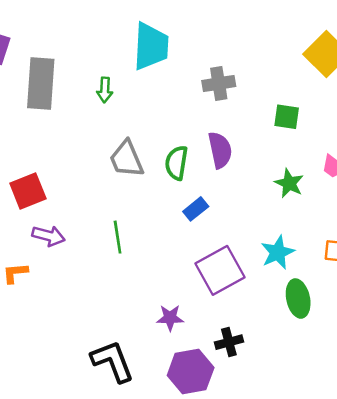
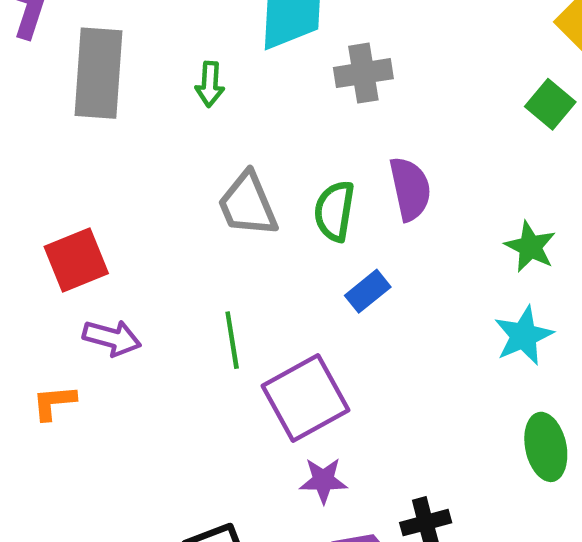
gray cross: (219, 83) -> (363, 73), moved
green square: (287, 117) -> (550, 104), moved, turned 32
cyan star: (278, 252) -> (524, 336), moved
purple square: (220, 270) -> (305, 398), moved

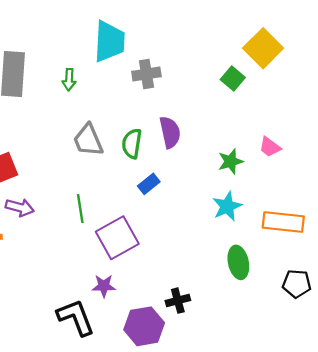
green square: (550, 104) -> (233, 78), moved
green star: (530, 247) -> (231, 161), turned 30
purple star: (323, 480) -> (104, 286), moved

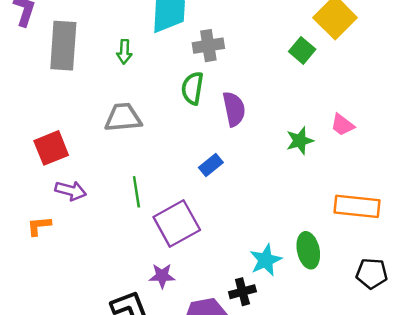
gray trapezoid: (88, 140) -> (123, 117), moved, turned 108
green semicircle: (132, 144) -> (193, 88), moved
cyan star: (227, 206) -> (266, 260), moved

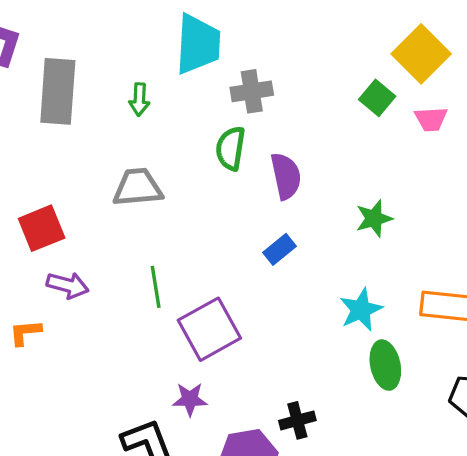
pink trapezoid: (342, 125) -> (431, 119), moved, turned -40
blue rectangle: (211, 165) -> (279, 249), moved
cyan star: (266, 260) -> (361, 310), moved

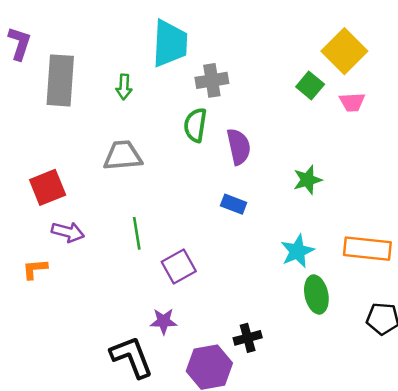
blue rectangle: (279, 249) -> (234, 204), turned 60
purple square: (209, 329) -> (179, 266), size x0.7

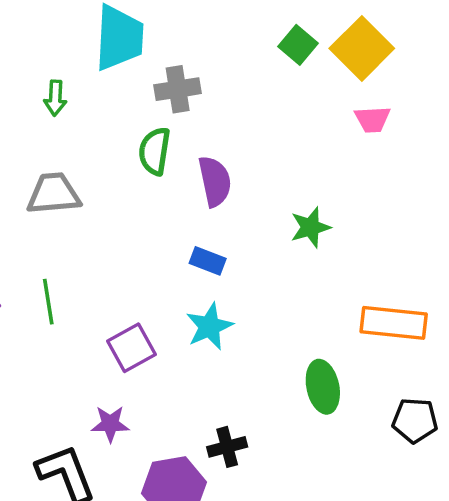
green square: (310, 86) -> (298, 45), moved
green line: (137, 233) -> (48, 302), moved
cyan star: (297, 251) -> (209, 326), moved

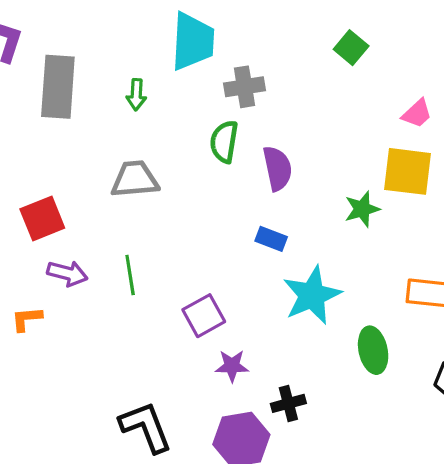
yellow square: (362, 48) -> (408, 171), moved, turned -38
pink trapezoid: (372, 119) -> (417, 113), turned -40
cyan star: (209, 326) -> (312, 295), moved, size x1.4
purple star: (110, 424) -> (232, 366), moved

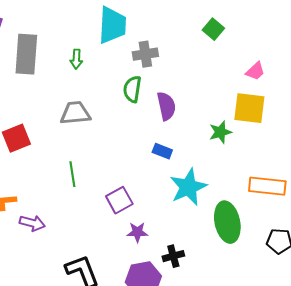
purple arrow: (67, 273) -> (32, 223), moved
green ellipse: (373, 350) -> (227, 222), size x1.4

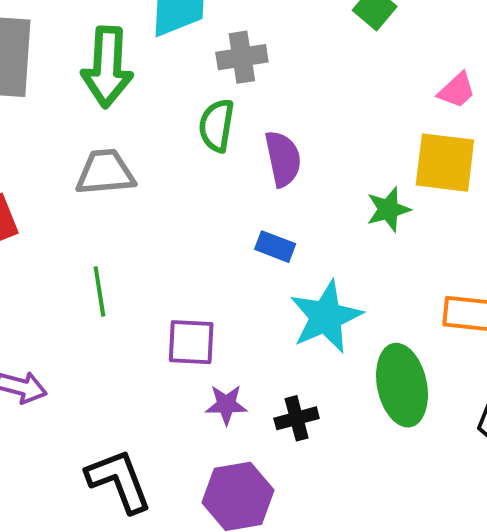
green arrow: (76, 59) -> (107, 67), size x2.0
purple square: (119, 200) -> (191, 342), turned 32
black cross: (173, 256) -> (297, 418), moved

